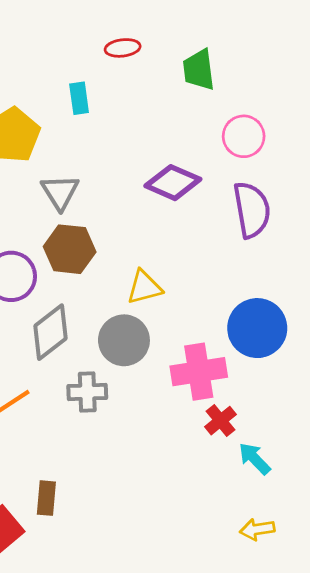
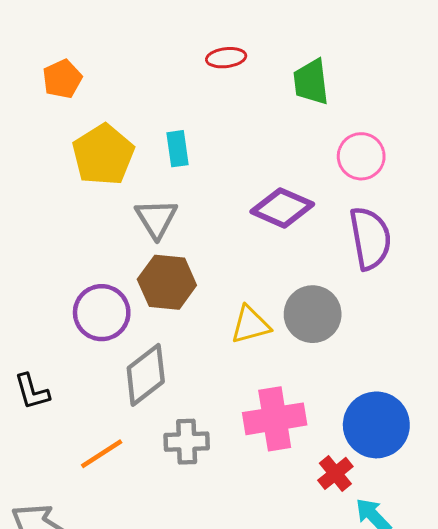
cyan rectangle: (79, 98) -> (178, 149), moved
blue circle: (257, 328) -> (376, 425), moved
gray circle: (124, 340) -> (313, 314), moved
pink cross: (199, 372) -> (275, 419), moved

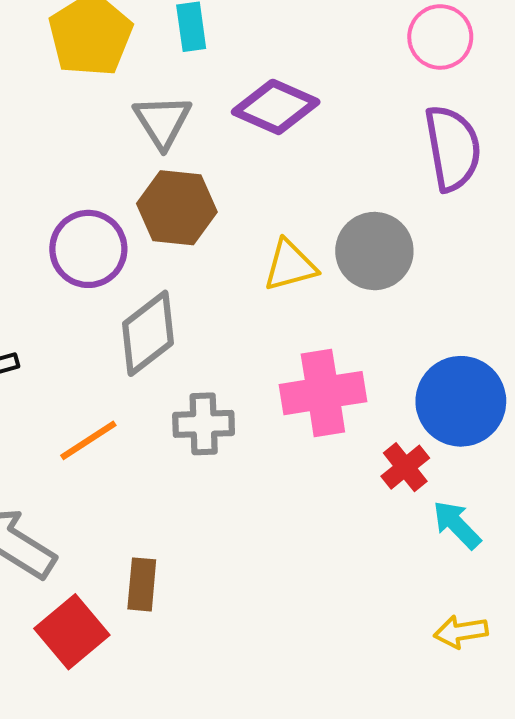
purple diamond: (282, 208) -> (276, 107), moved

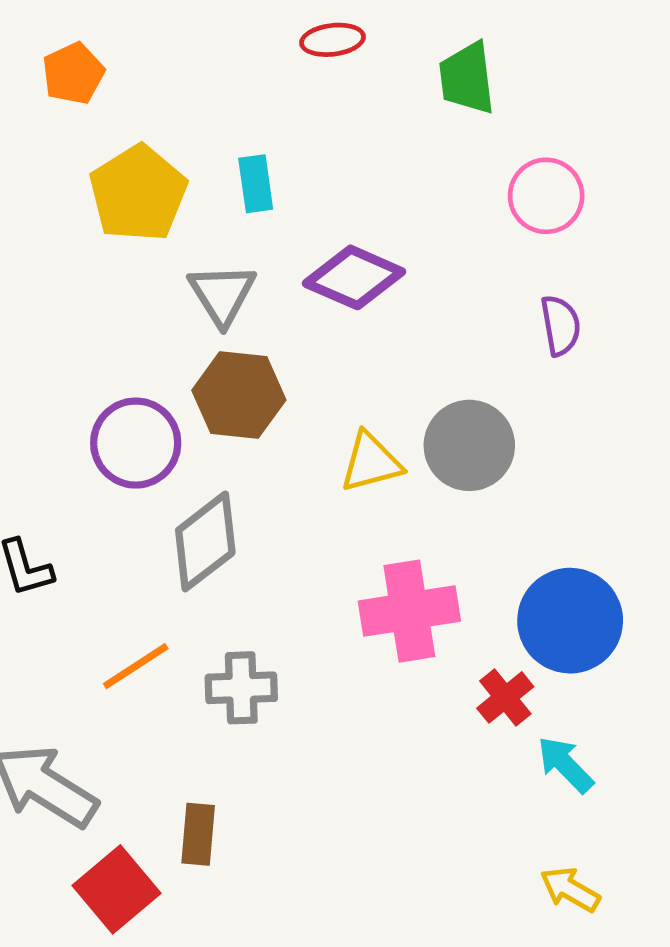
purple semicircle: (453, 148) -> (561, 325), size x0.6
gray cross: (204, 424) -> (241, 688), moved
yellow arrow: (461, 632) -> (570, 889), turned 39

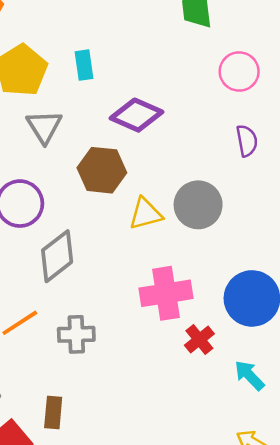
gray triangle: (222, 294) -> (44, 127), moved
brown hexagon: (239, 395) -> (102, 170), moved
red cross: (505, 697) -> (199, 339), moved

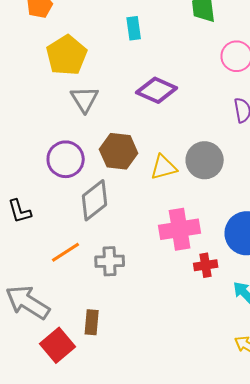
cyan rectangle: (84, 65) -> (134, 28), moved
brown hexagon: (102, 170) -> (119, 151), moved
red cross: (199, 339) -> (206, 265), turned 30

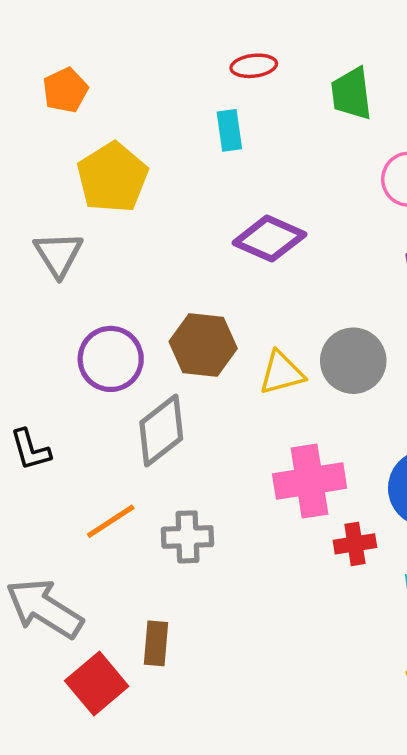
gray triangle: (85, 99) -> (58, 254), moved

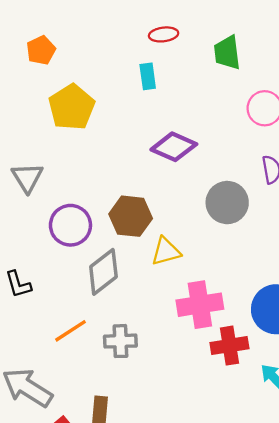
gray triangle: (58, 254) -> (27, 178), moved
gray circle: (353, 361) -> (227, 203), moved
yellow triangle: (282, 373) -> (166, 251), moved
red cross: (355, 544) -> (229, 346), size x1.4

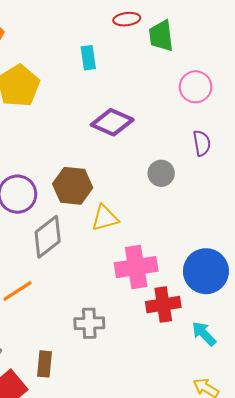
red ellipse: (164, 34) -> (127, 19), moved
gray circle: (227, 203) -> (161, 173), size x0.7
gray cross: (120, 341) -> (89, 323), moved

